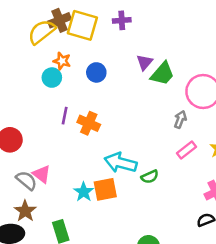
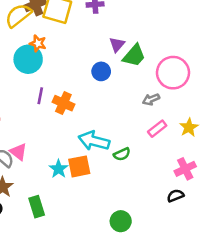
blue circle: (96, 72) -> (101, 71), moved
cyan circle: (52, 78) -> (28, 59), size x1.5
gray arrow: (180, 119) -> (151, 99), turned -133

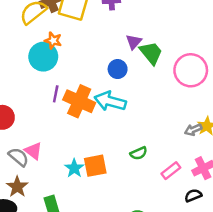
green trapezoid: (134, 56) -> (151, 53), turned -80
gray arrow: (151, 99) -> (193, 130), moved
orange cross: (63, 103) -> (79, 101), size x1.4
pink rectangle: (157, 129) -> (171, 171), moved
cyan arrow: (94, 141) -> (110, 101), moved

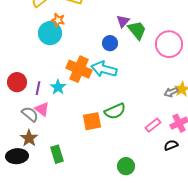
purple line: (56, 94) -> (38, 88), moved
green semicircle: (139, 153) -> (115, 111), moved, size x1.5
cyan star: (74, 168) -> (58, 87), moved

